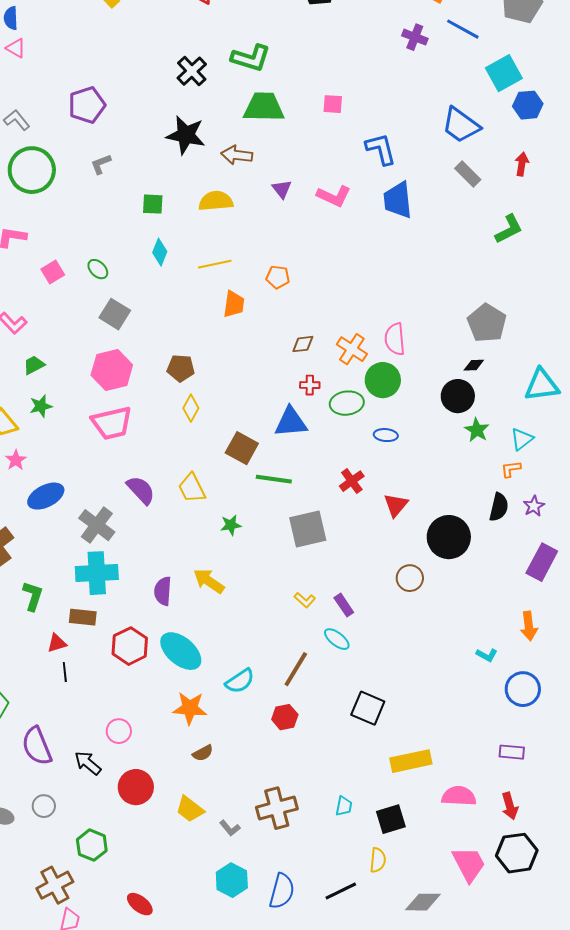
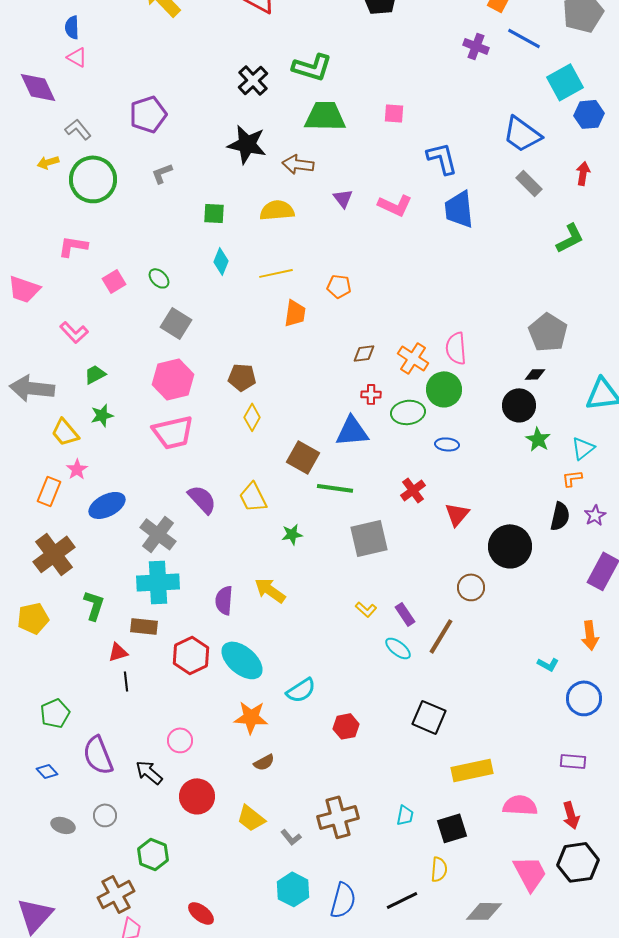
brown line: (296, 669) -> (441, 636), moved

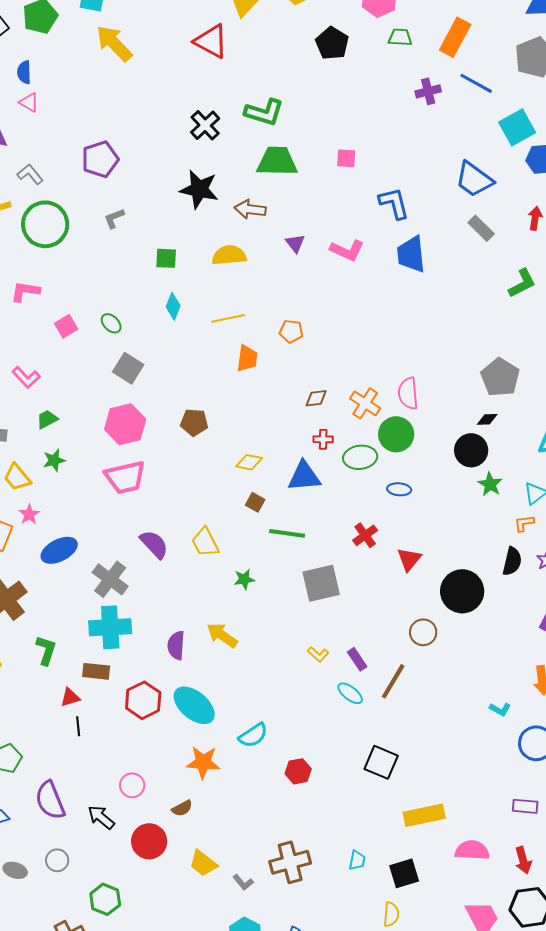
purple cross: (476, 46) -> (428, 91), turned -35
yellow diamond: (252, 417) -> (249, 462), moved, turned 72
brown square: (303, 457) -> (255, 502), size x0.6
brown semicircle: (264, 762) -> (182, 808), moved

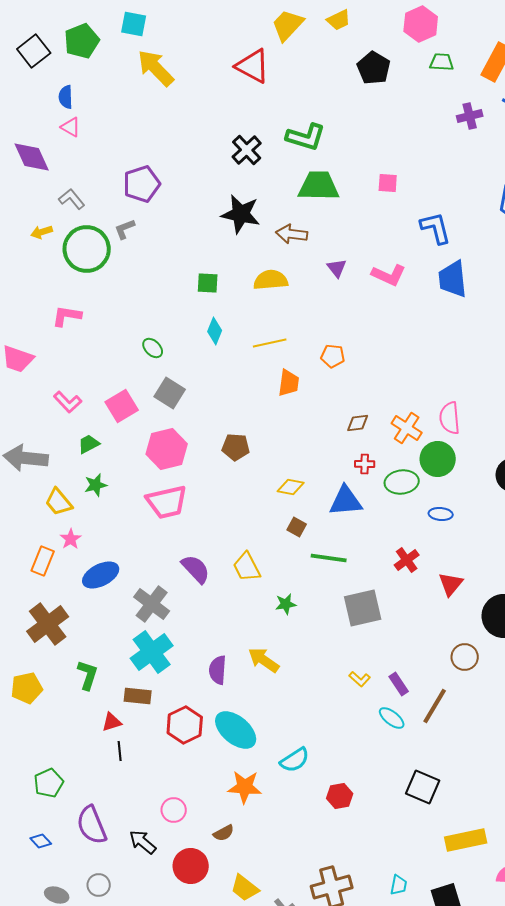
gray L-shape: (114, 218) -> (125, 229), moved
pink square: (66, 326) -> (122, 406), moved, size x1.4
cyan cross: (110, 627) -> (152, 652), turned -33

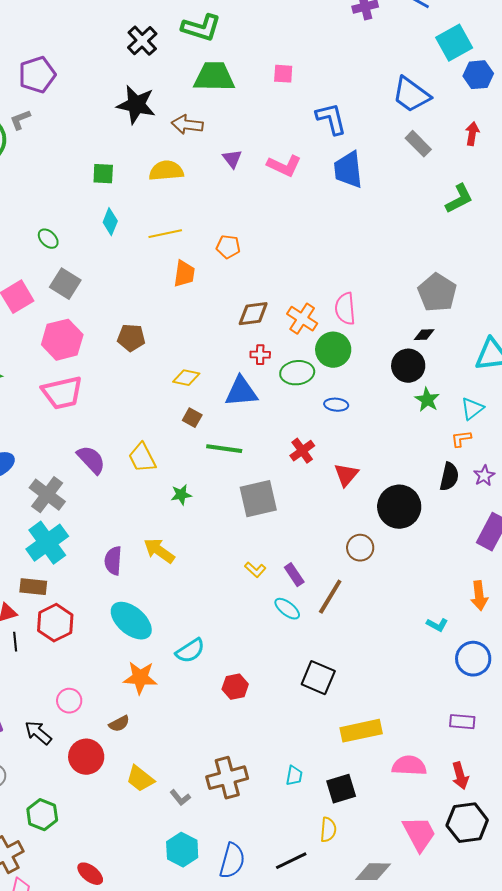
brown diamond: (358, 423) -> (253, 314), size x1.4
red hexagon: (185, 725) -> (55, 623), moved

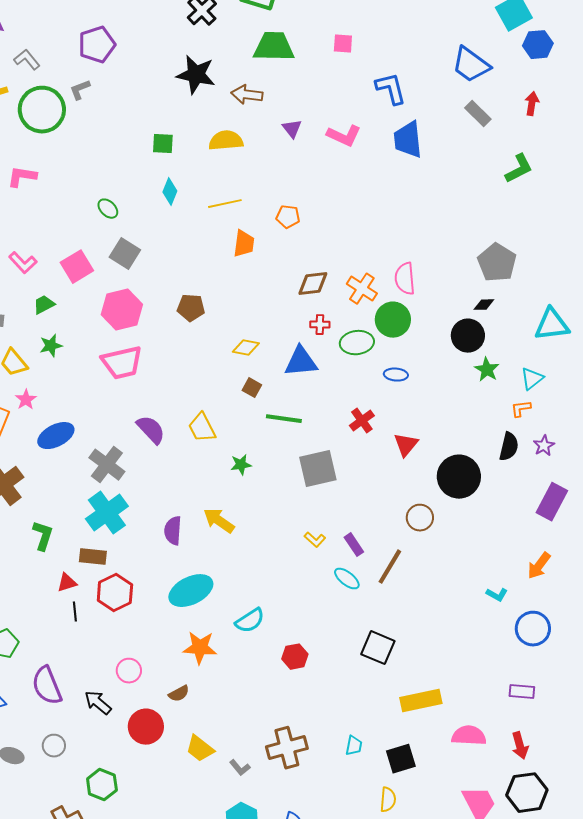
orange arrow: (479, 596) -> (539, 566), turned 44
cyan ellipse: (131, 621) -> (191, 591), turned -66

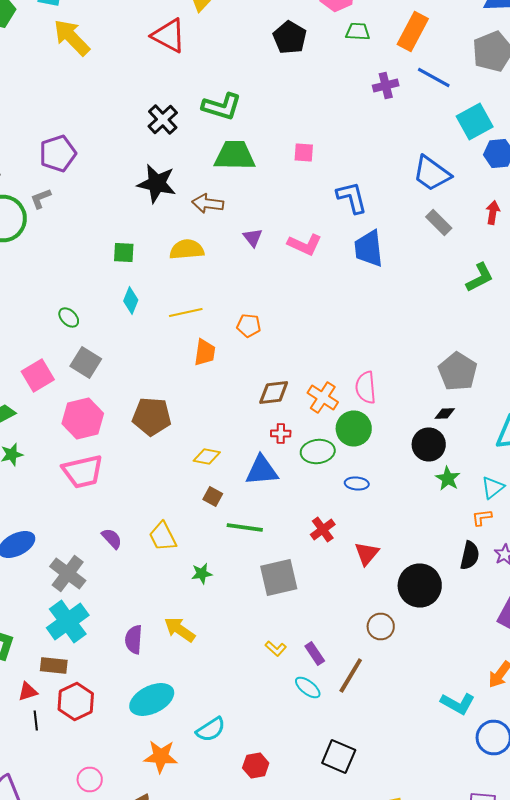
brown pentagon: (191, 308) -> (152, 416), size x1.4
purple semicircle: (151, 430) -> (112, 538), size x0.7
cyan L-shape: (497, 595) -> (458, 704), size x1.6

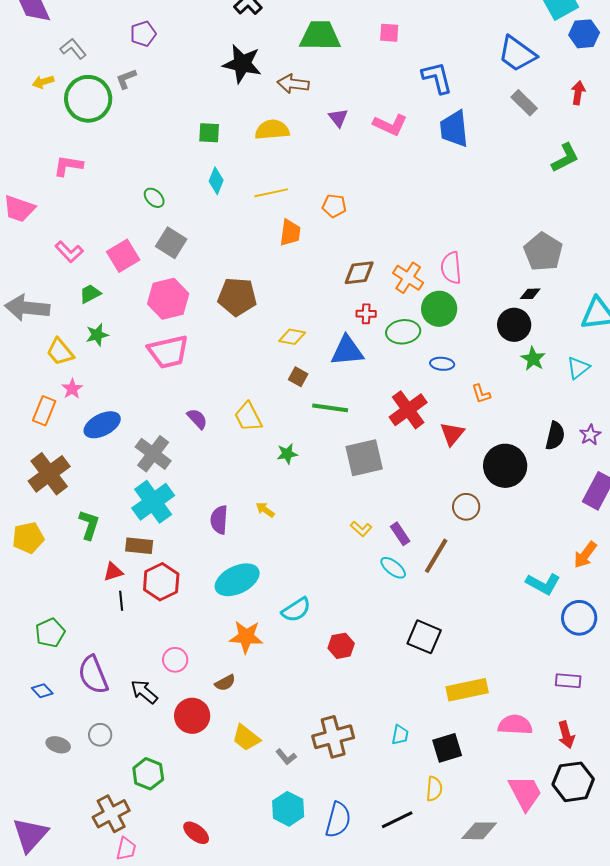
purple pentagon: (58, 154) -> (143, 34), size x0.7
orange L-shape: (482, 518) -> (481, 394), moved, turned -100
red cross: (323, 530) -> (408, 410), size x1.5
yellow arrow: (180, 630) -> (265, 510), size x0.6

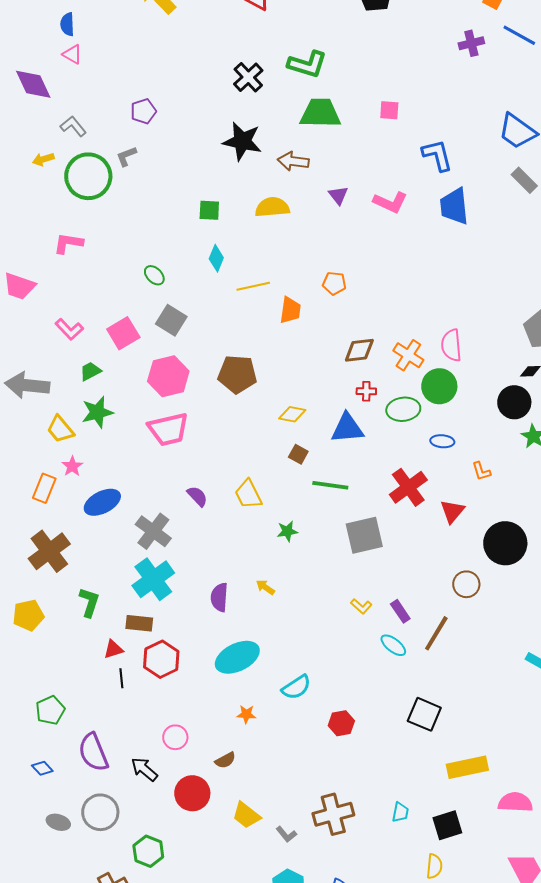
yellow line: (271, 193) -> (253, 286), moved
green star: (97, 335) -> (97, 412), size x1.4
orange star: (246, 637) -> (246, 714), size x0.6
gray circle: (100, 735) -> (100, 812), size x1.6

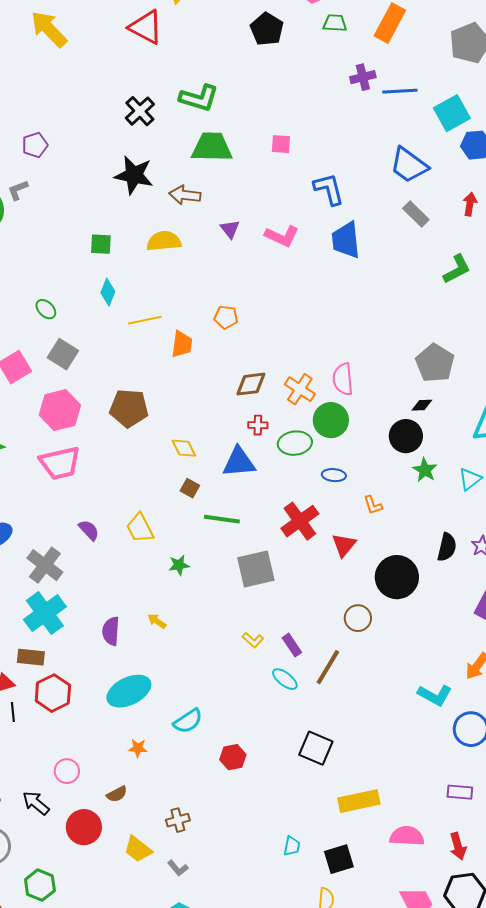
blue line: (519, 35) -> (400, 91), moved, turned -32
yellow diamond: (292, 414) -> (184, 448), turned 52
brown cross: (333, 814) -> (178, 820), moved, size x0.6

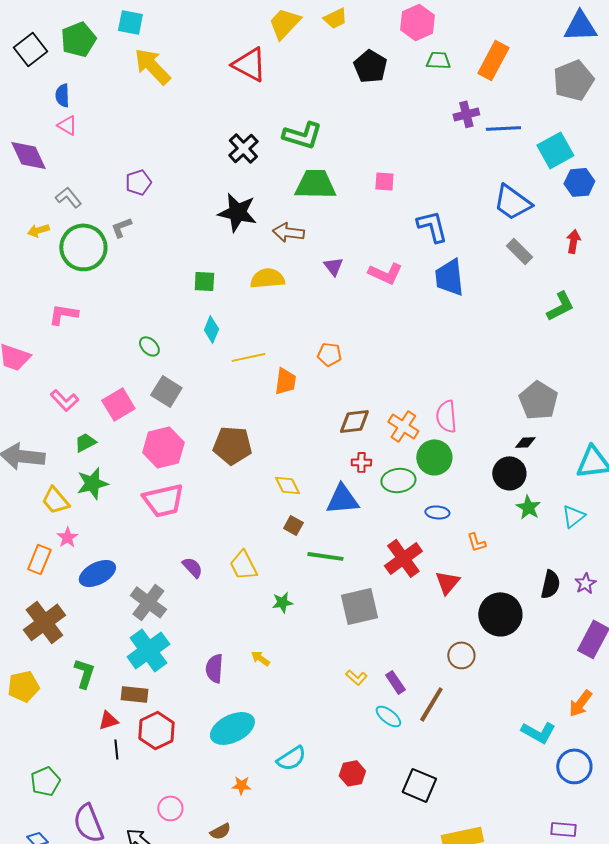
red hexagon: (233, 757) -> (352, 773), moved

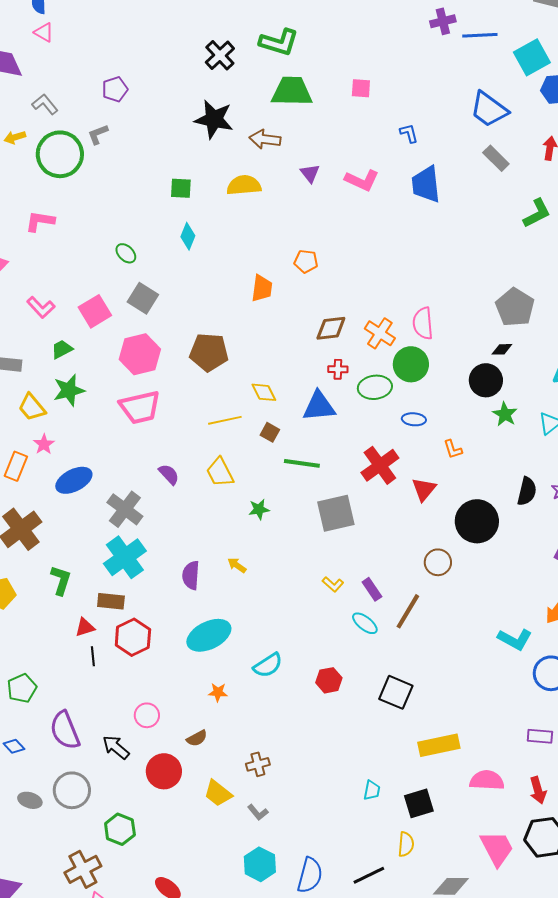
blue L-shape: (432, 226) -> (409, 133), size x0.6
yellow line: (248, 357) -> (225, 420), moved

